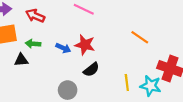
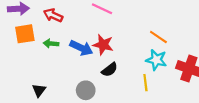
blue arrow: (63, 48) -> (81, 48), size x1.5
black triangle: (21, 60) -> (39, 90), moved, turned -48
cyan star: (151, 86) -> (156, 60), moved

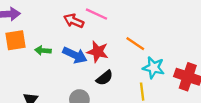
red arrow: (53, 15) -> (74, 21), moved
orange line: (158, 37) -> (135, 44), moved

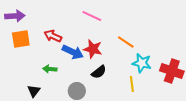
red arrow: (74, 21) -> (53, 36), moved
green arrow: (43, 51) -> (50, 69), moved

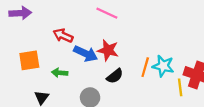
orange square: (21, 39) -> (29, 60), moved
orange line: (126, 42) -> (145, 67), moved, turned 72
yellow line: (132, 84) -> (180, 87), moved

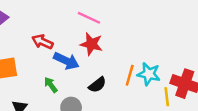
red star: (108, 50) -> (91, 44), moved
green arrow: (60, 73) -> (51, 85), moved, turned 49

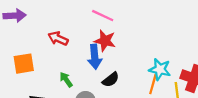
blue arrow: (66, 61) -> (95, 57), moved, turned 60
orange line: (130, 75) -> (153, 84), moved

